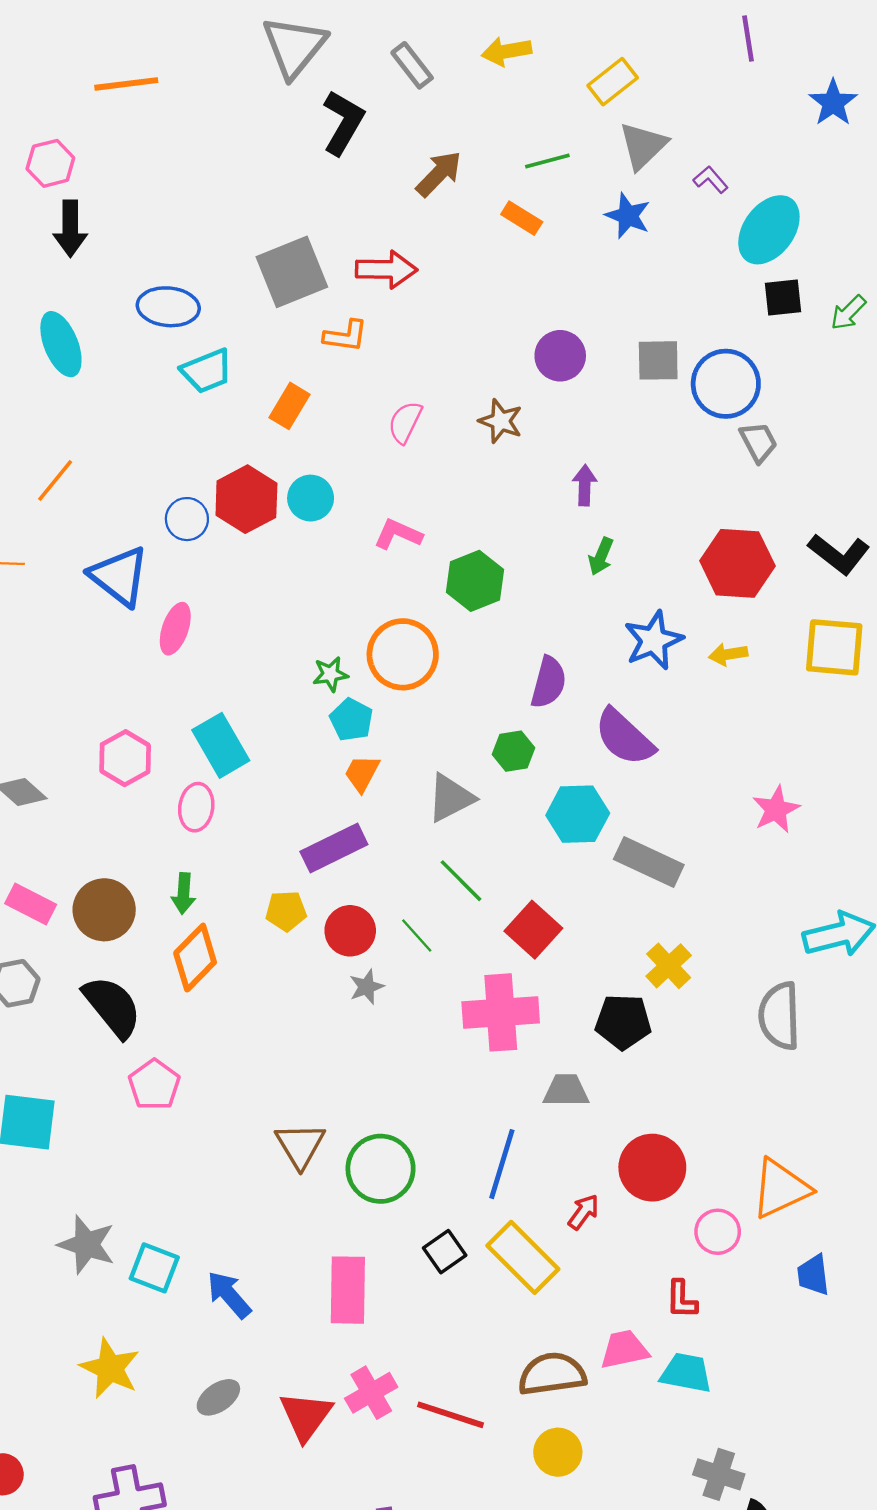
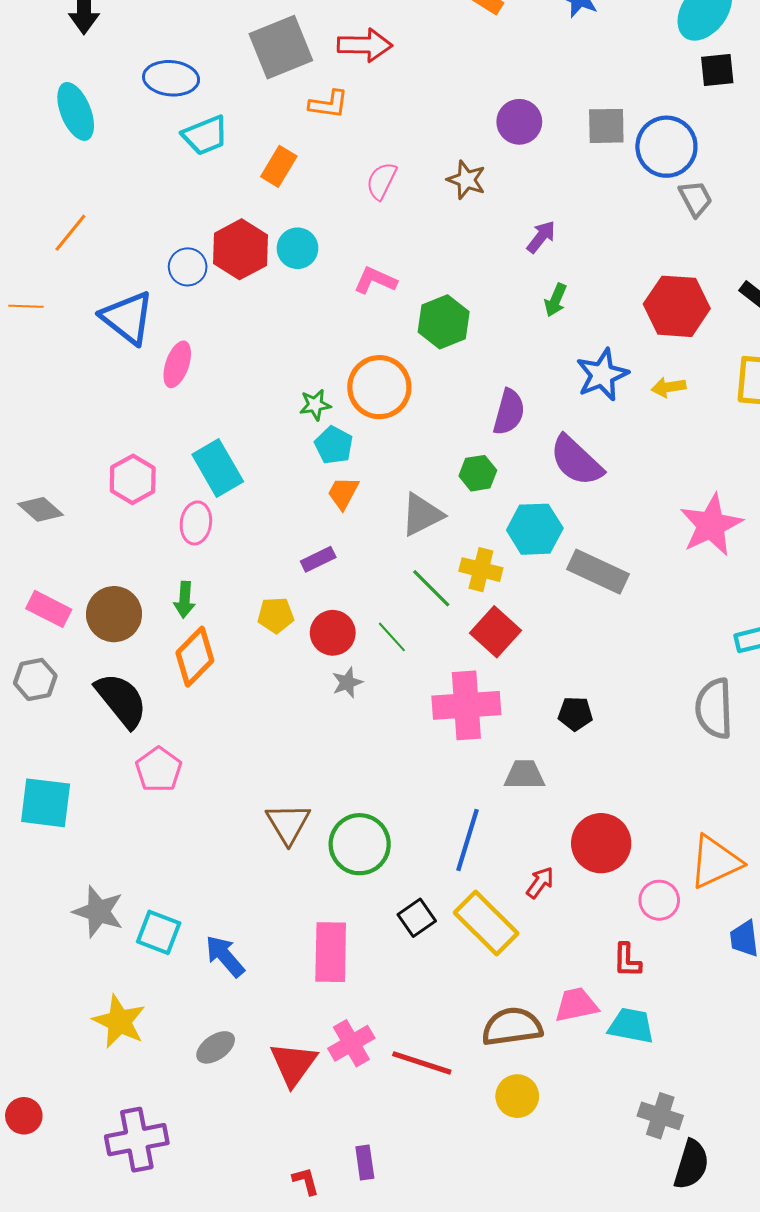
purple arrow: (585, 485) -> (541, 237), turned 36
pink star: (776, 809) -> (711, 525), size x1.5
purple rectangle: (334, 848) -> (318, 559), size x0.6
yellow cross: (669, 966) -> (481, 570), moved, turned -33
black pentagon: (623, 1022) -> (575, 714), size x0.7

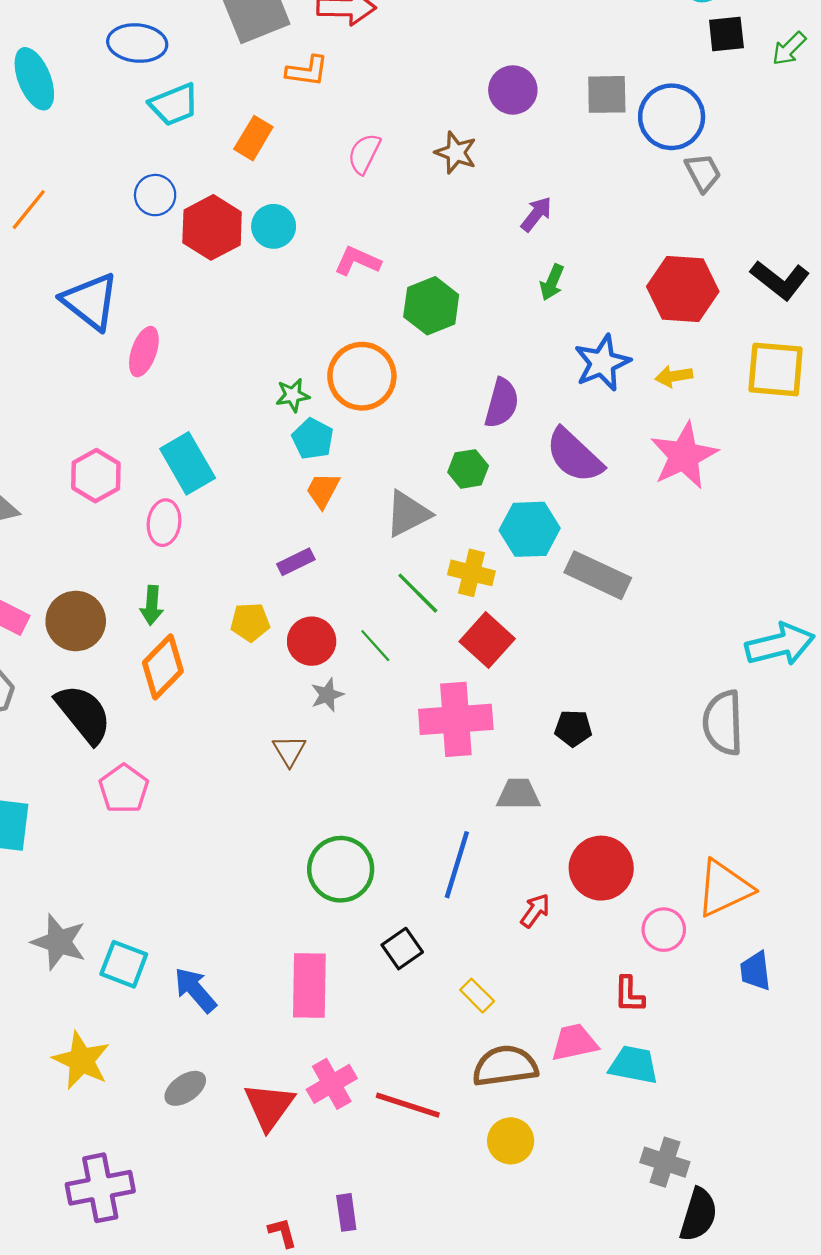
blue circle: (188, 267) -> (155, 195), moved
pink star: (711, 525) -> (684, 456), moved
brown triangle: (288, 823) -> (289, 751), moved, size x0.7
yellow rectangle: (486, 923) -> (477, 996), moved, size x0.5

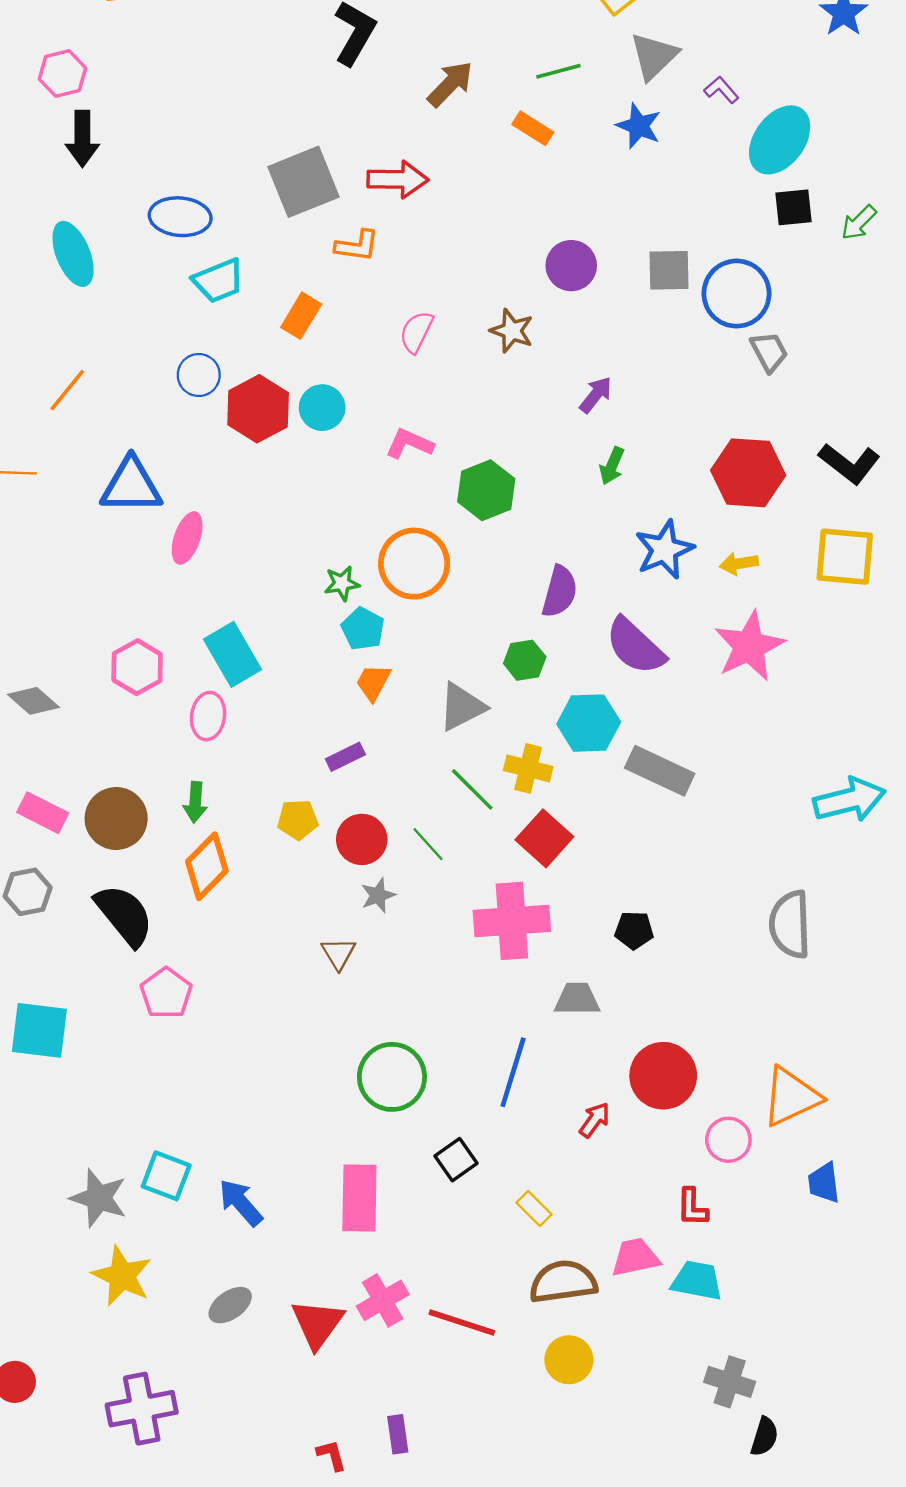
blue triangle: (90, 301) -> (131, 486), turned -38
cyan arrow: (780, 644) -> (849, 800), moved
gray star: (59, 942) -> (99, 1198), moved
black semicircle: (698, 1215) -> (764, 1437), size x0.7

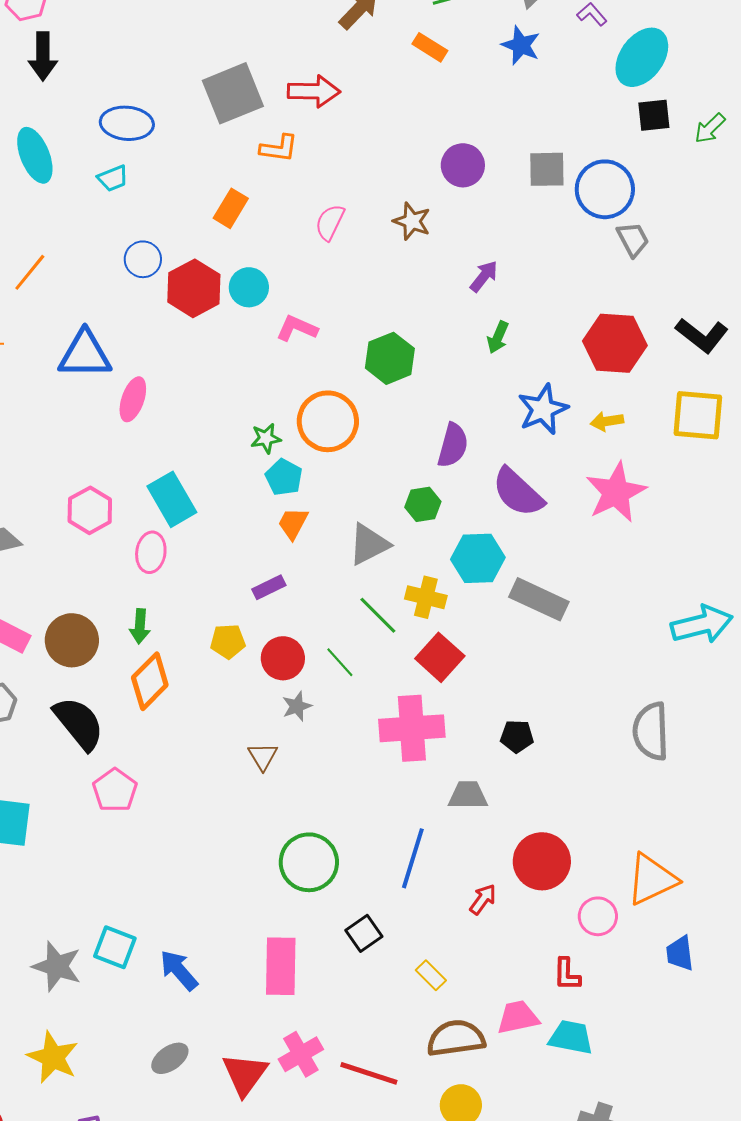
cyan trapezoid: (219, 281) -> (113, 178), moved, size x0.7
pink L-shape: (409, 444) -> (297, 328), moved
yellow star: (122, 1276) -> (53, 1057), moved

